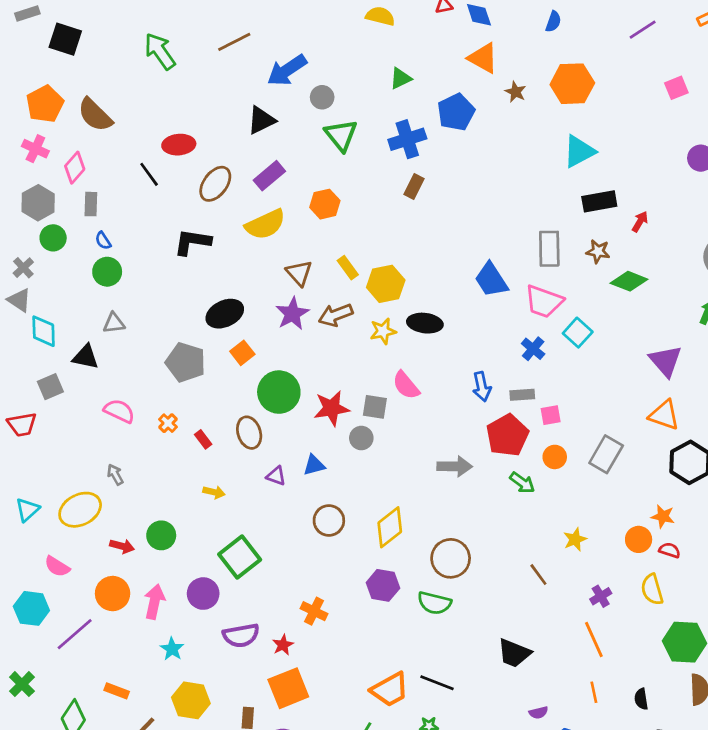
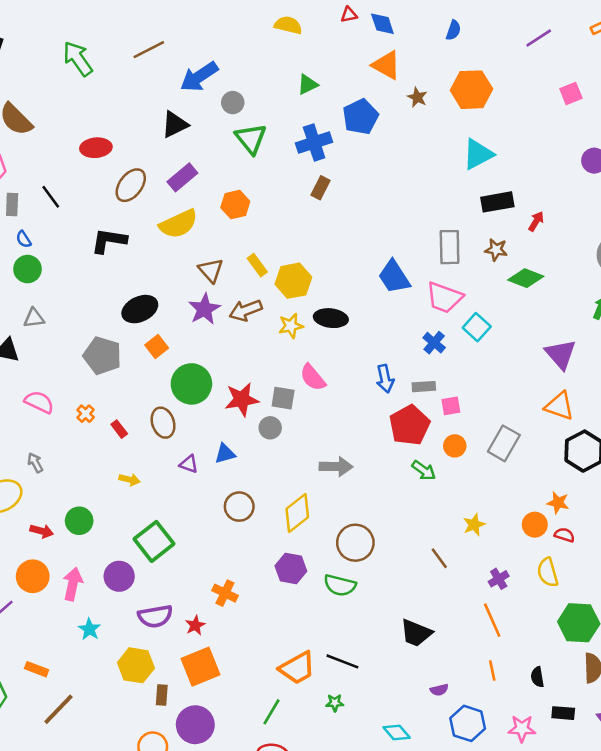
black line: (149, 174) -> (51, 197), moved
gray arrow: (455, 466) -> (336, 467), moved
yellow hexagon: (191, 700) -> (136, 665), moved

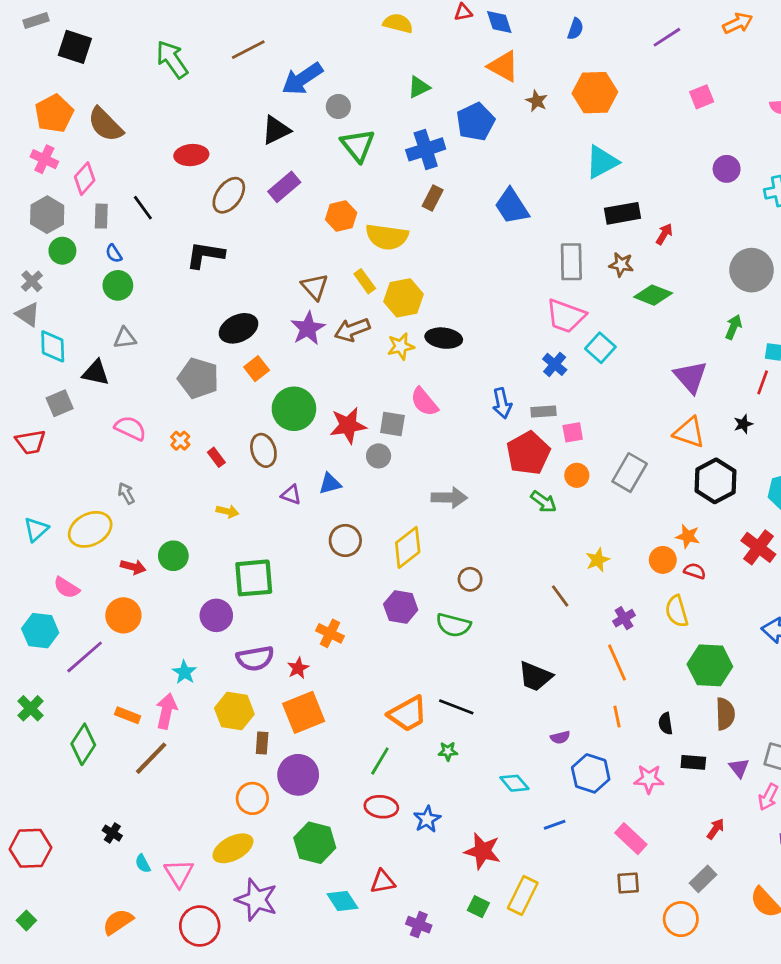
yellow semicircle: (179, 224) -> (387, 237), moved, turned 33
blue trapezoid: (394, 277) -> (512, 206), moved
green square: (154, 541) -> (254, 578), turned 33
brown circle: (355, 543) -> (470, 579), size x0.6
pink arrow: (73, 584) -> (166, 711), moved

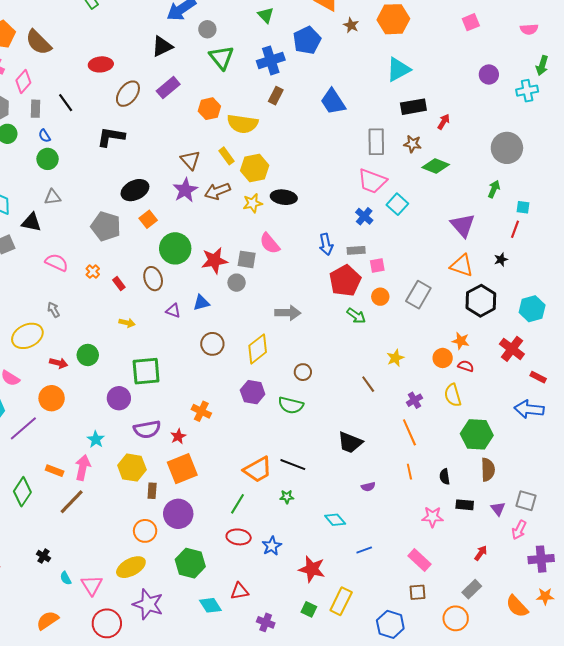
green triangle: (419, 87) -> (266, 15), turned -48
blue hexagon: (591, 773) -> (390, 624), moved

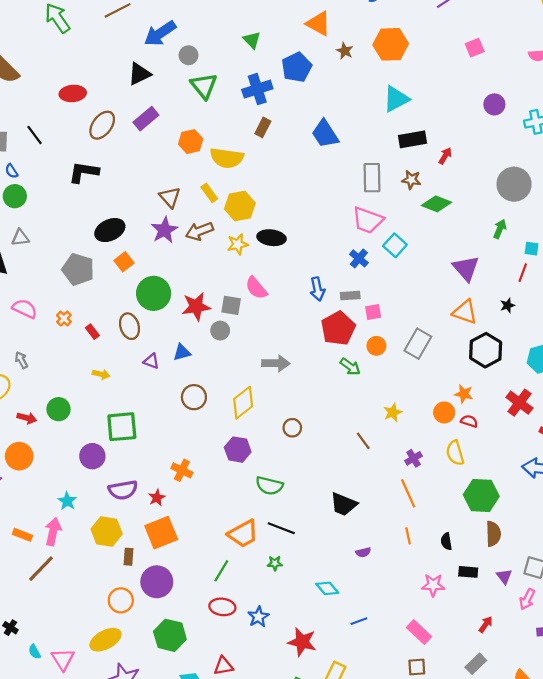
green semicircle: (291, 405) -> (269, 486), moved

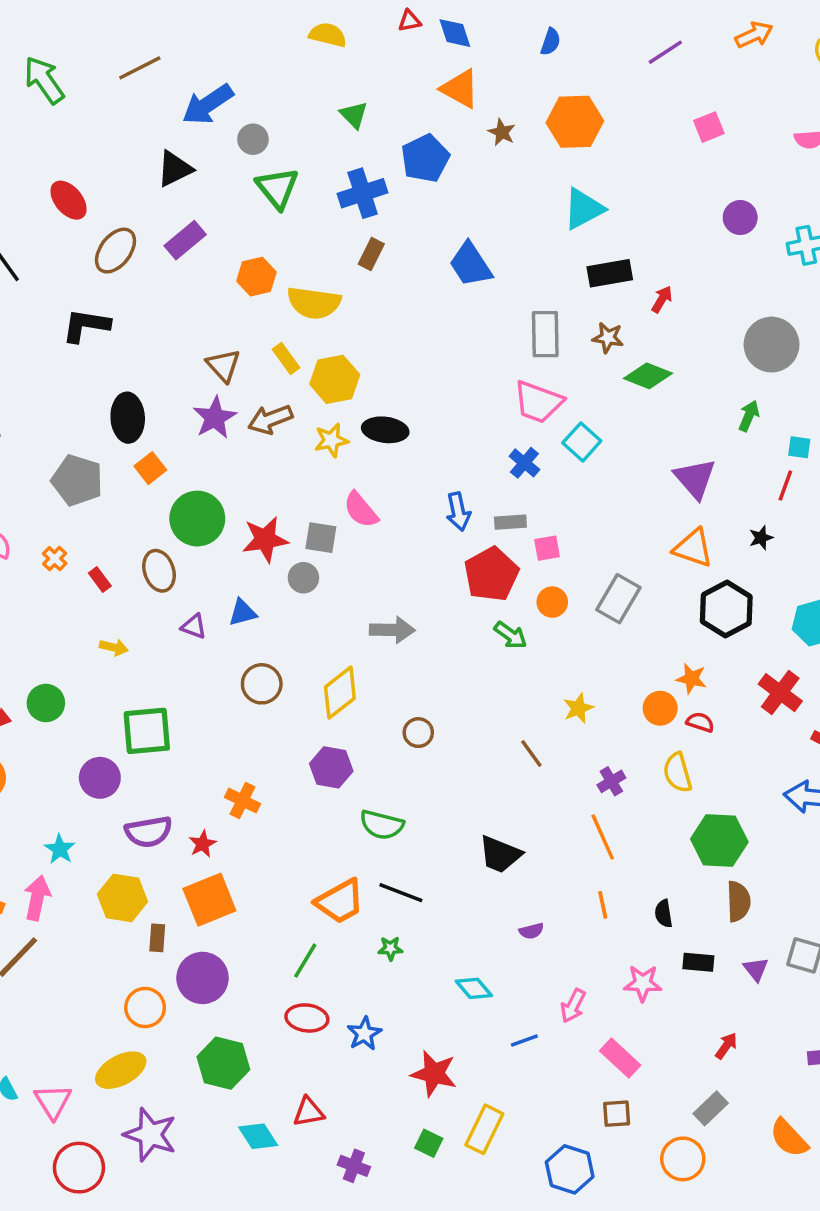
red ellipse: (73, 93) -> (69, 200), turned 55
black ellipse: (110, 230) -> (128, 418), turned -68
pink arrow: (527, 599) -> (573, 1006), moved

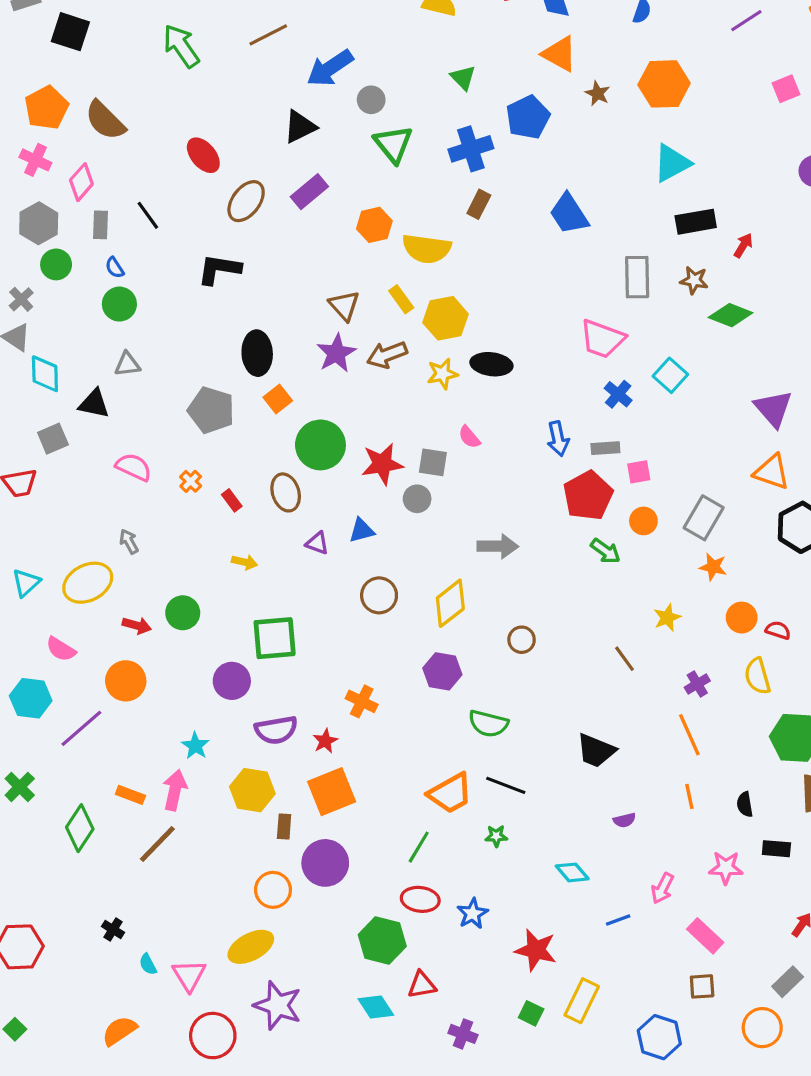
pink trapezoid: (538, 402) -> (602, 339), moved
pink semicircle: (361, 510) -> (469, 437), size x0.7
orange star: (691, 679) -> (713, 567), moved
green hexagon: (223, 1063) -> (382, 941), moved

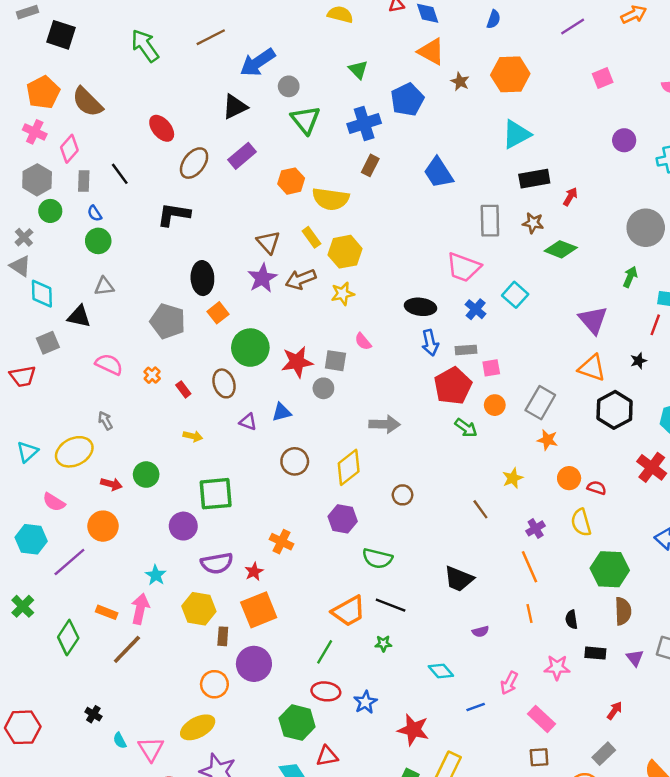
black ellipse: (491, 364) -> (420, 307), moved

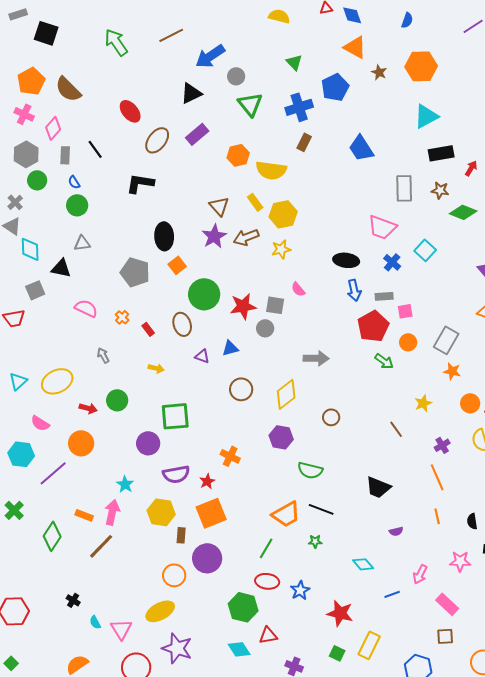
gray arrow: (105, 421) -> (103, 355), moved

